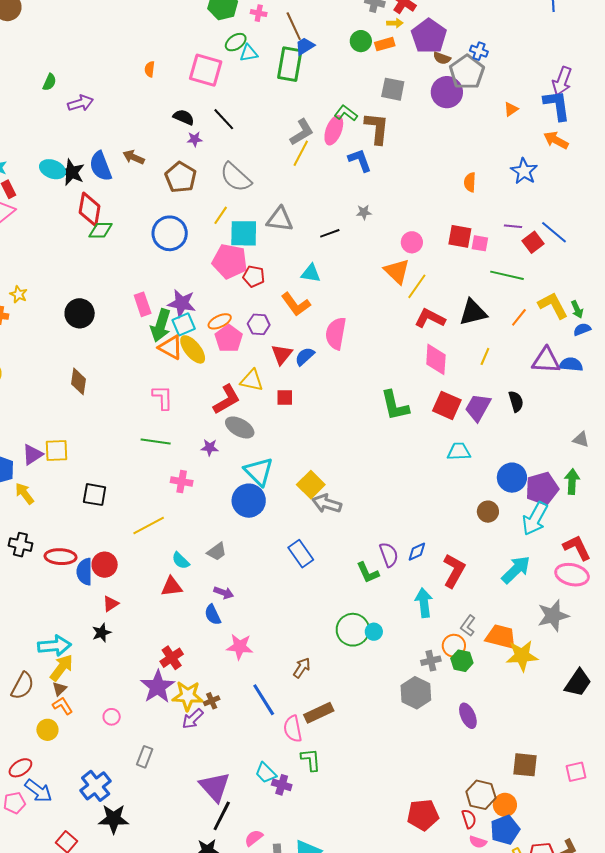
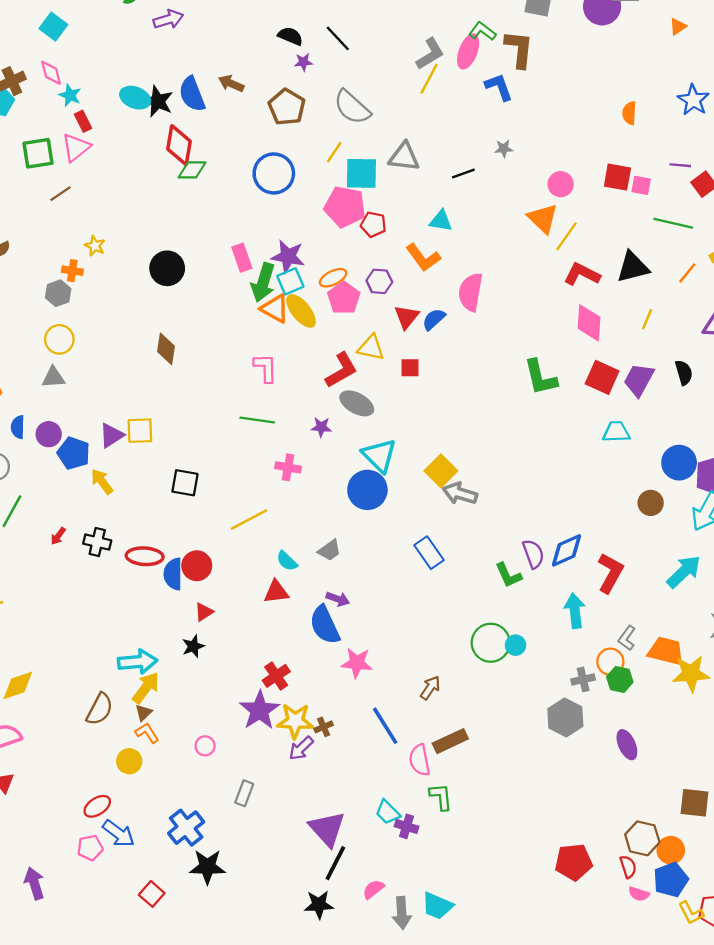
blue diamond: (417, 552) -> (566, 550), size x1.5
blue semicircle: (213, 615) -> (325, 625), size x1.6

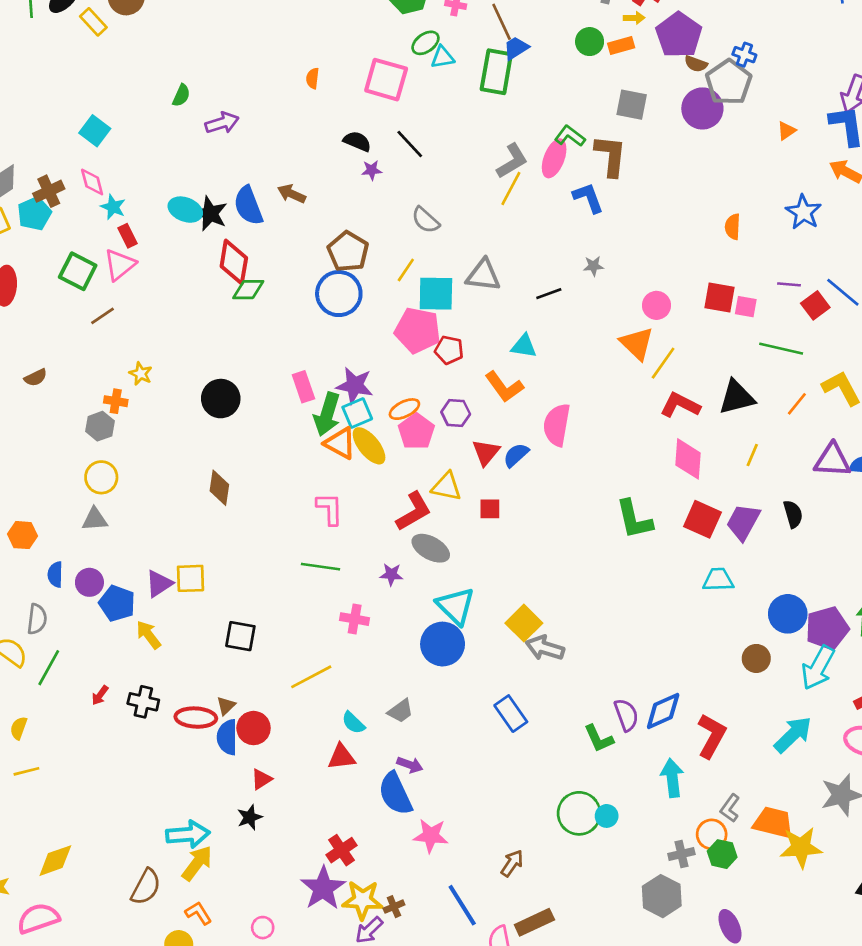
brown pentagon: (287, 107) -> (348, 252), moved
gray semicircle: (352, 107) -> (425, 220), size x0.7
green square: (38, 153) -> (78, 271), turned 36
brown triangle: (143, 713) -> (226, 706), moved

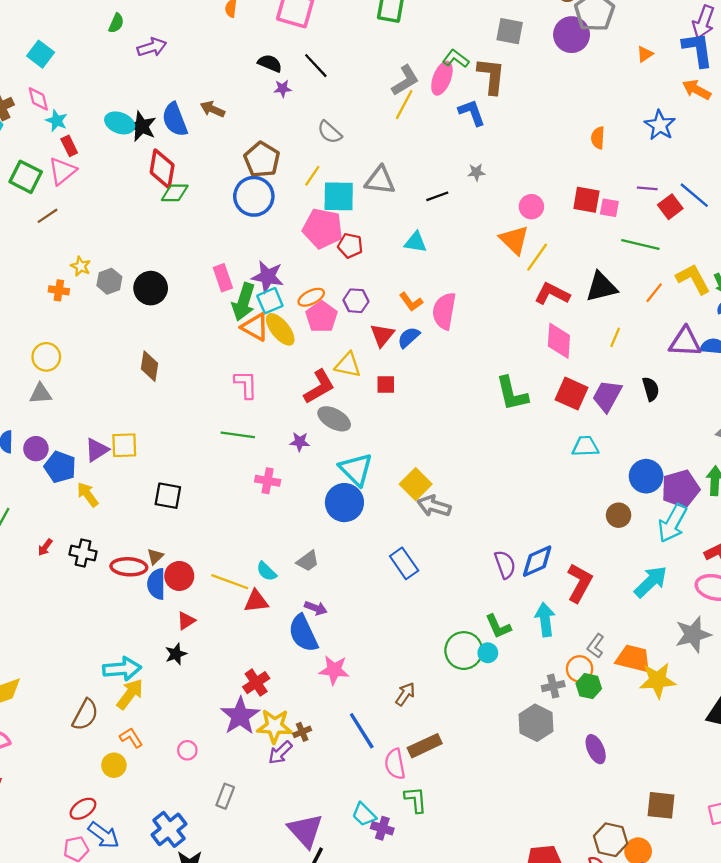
orange L-shape: (504, 387) -> (411, 302), moved, size x0.7
gray hexagon: (100, 426) -> (109, 281), moved
yellow line: (311, 677) -> (230, 582), moved, turned 48
green L-shape: (599, 739) -> (498, 626), moved

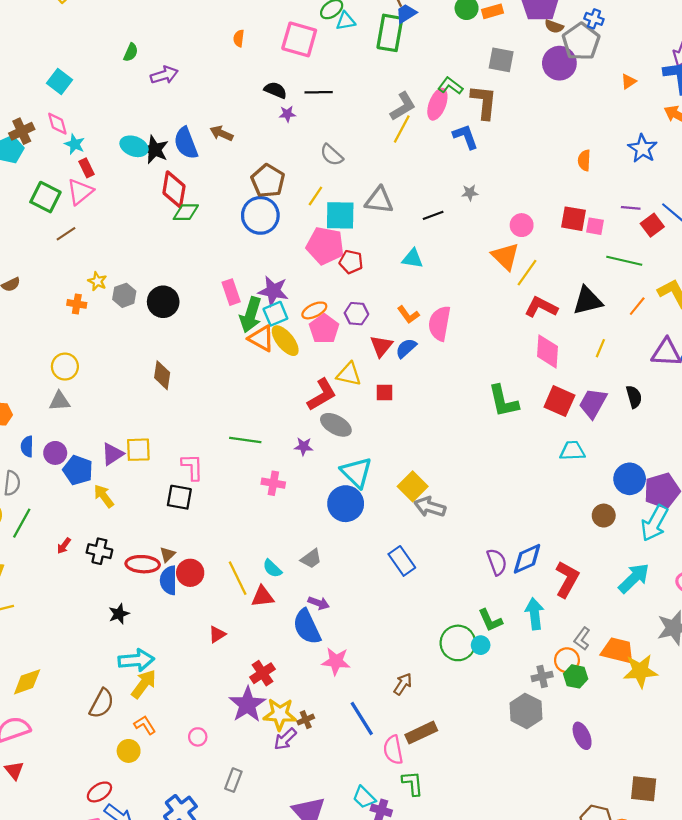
black line: (316, 66) -> (319, 92), turned -48
pink L-shape: (246, 384) -> (192, 467), moved
yellow line: (230, 582) -> (238, 578), turned 44
red triangle: (186, 621) -> (217, 634), moved
black star: (176, 654) -> (119, 614), moved

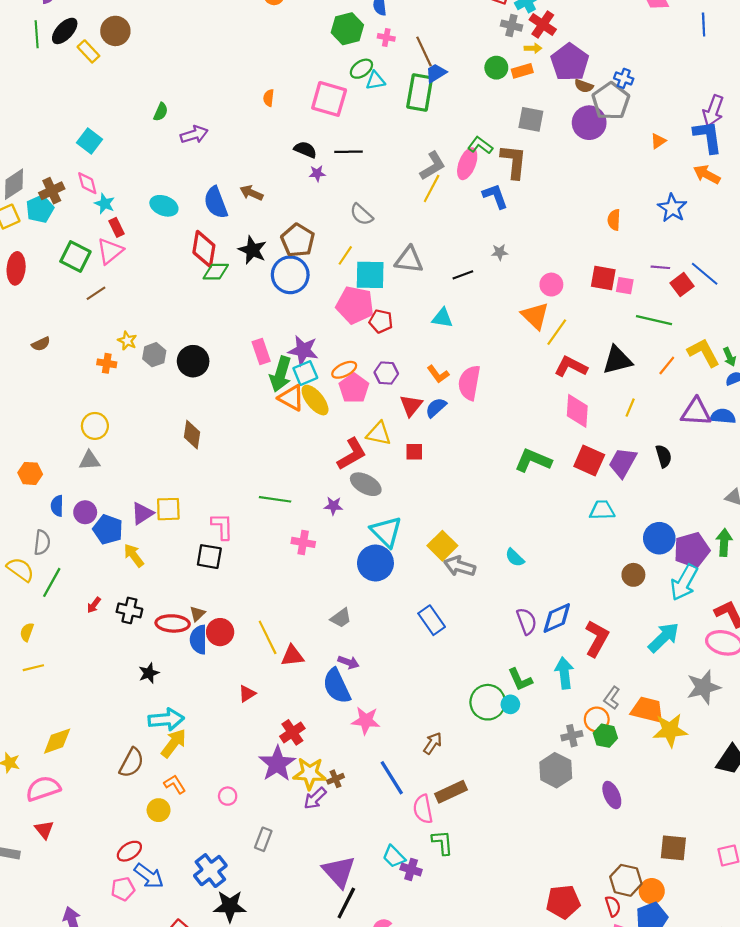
black star: (155, 150) -> (252, 250), moved
green L-shape: (503, 401) -> (533, 460), turned 126
cyan semicircle: (272, 568) -> (515, 558), moved

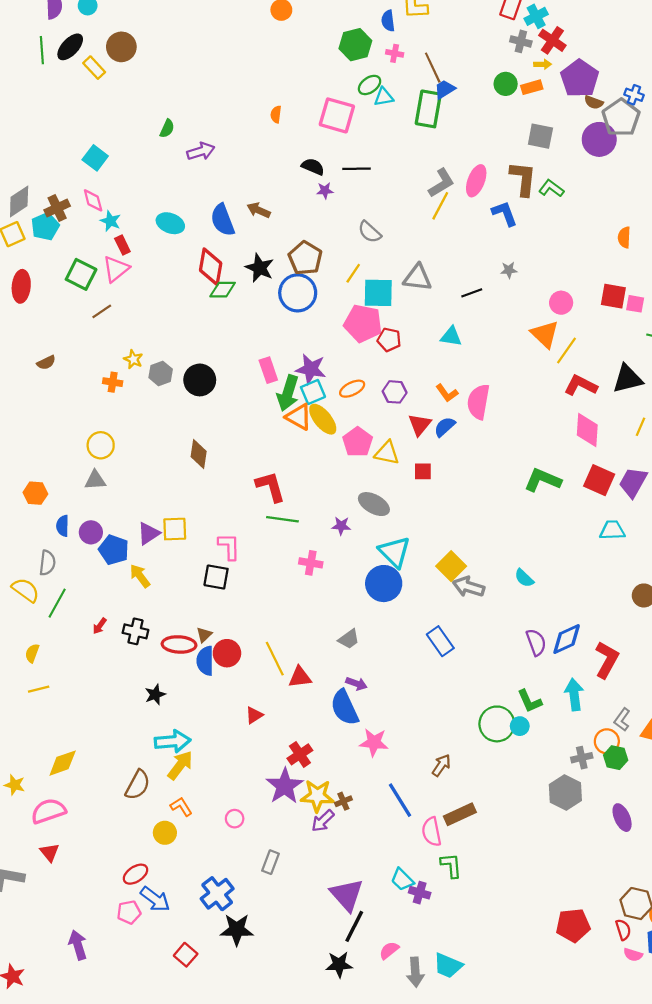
green L-shape: (480, 145) -> (551, 188), moved
pink pentagon: (354, 388) -> (358, 442), moved
red L-shape: (352, 454) -> (270, 487), moved, turned -76

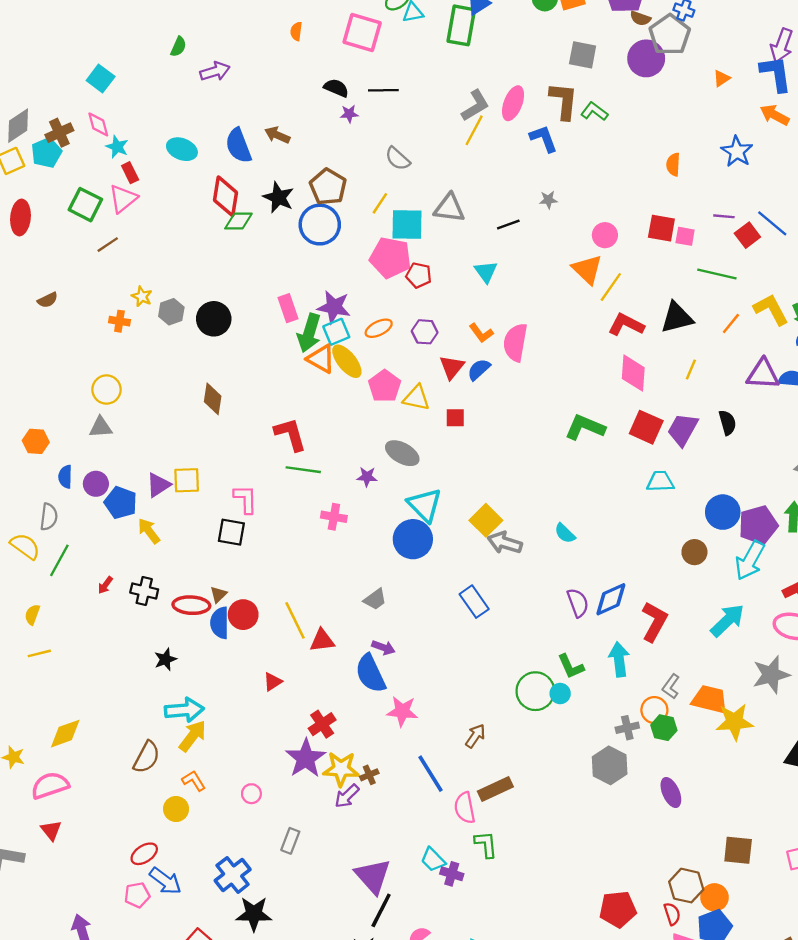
cyan triangle: (451, 336) -> (486, 272), turned 45

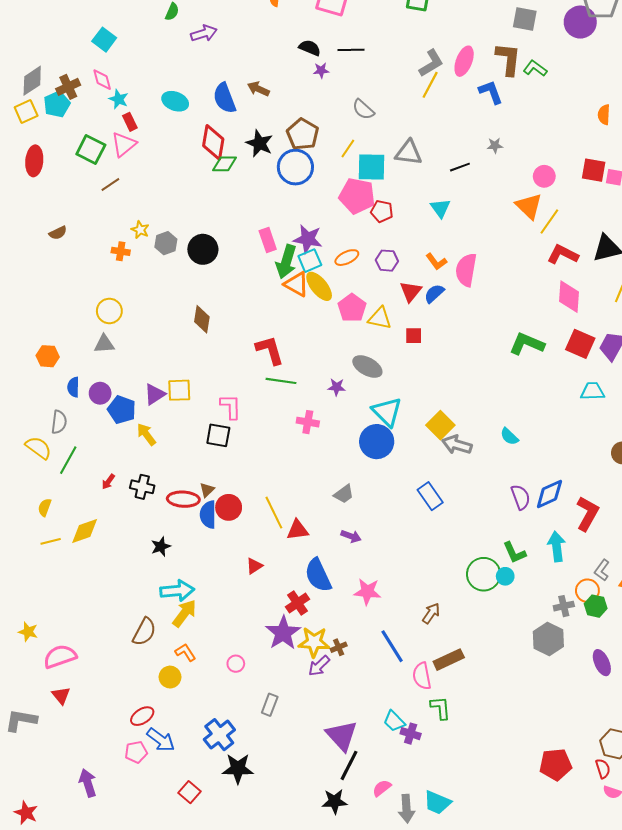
blue semicircle: (370, 673) -> (318, 575), moved
yellow diamond: (65, 734) -> (85, 531), moved

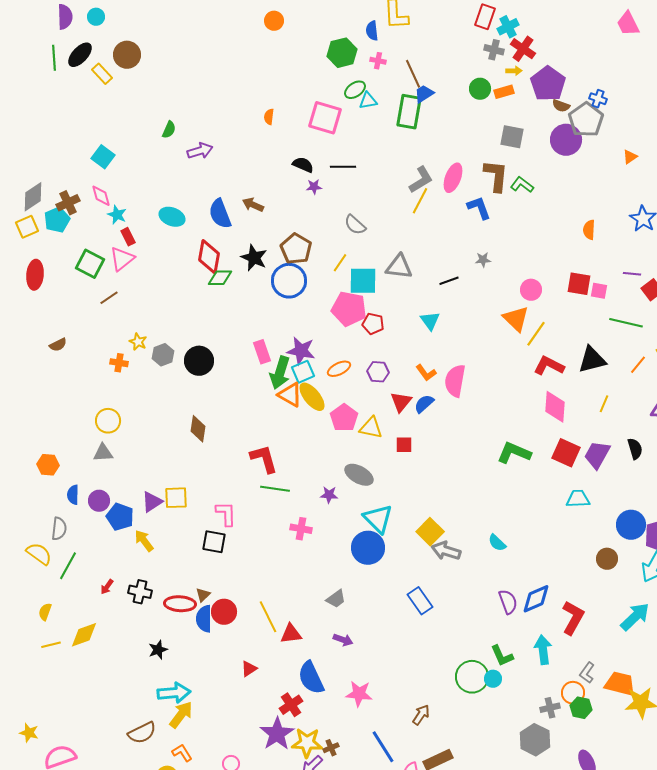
brown semicircle: (144, 632) -> (142, 733), turned 36

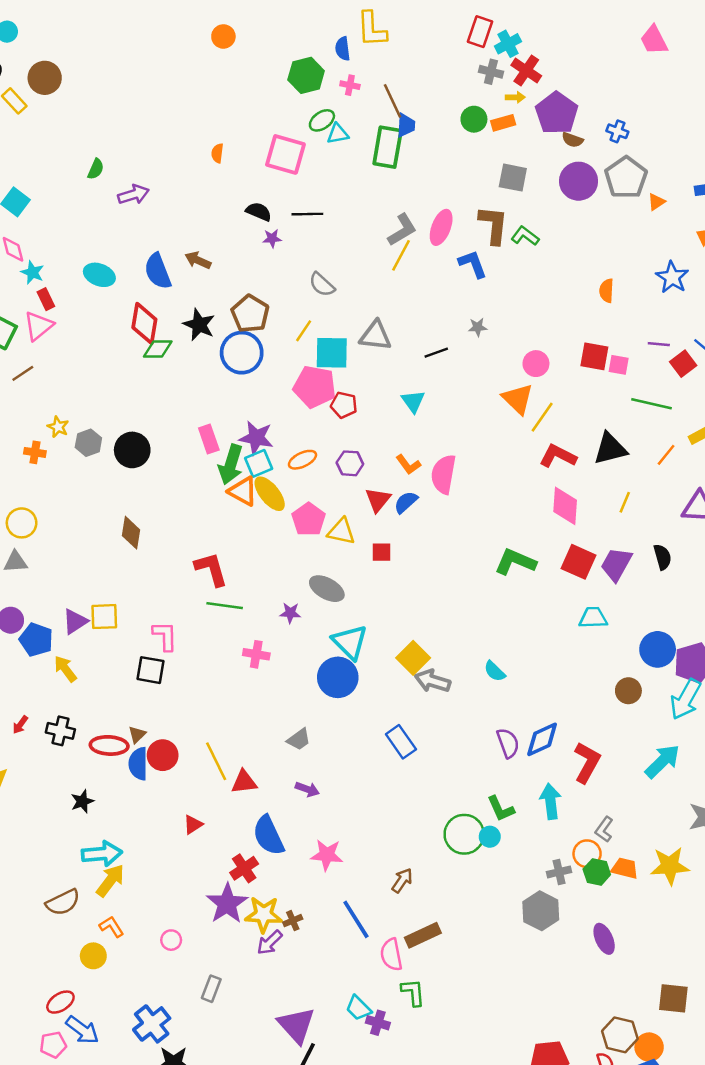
blue trapezoid: (424, 94) -> (406, 125), turned 125
gray pentagon: (586, 120) -> (626, 178), moved
orange trapezoid: (620, 684) -> (625, 868), moved, size x0.7

